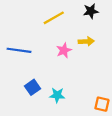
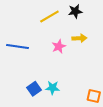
black star: (91, 11) -> (75, 11), moved
blue square: (32, 87) -> (34, 89), moved

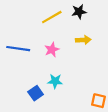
pink star: (59, 46) -> (52, 50), moved
cyan star: (53, 88) -> (55, 81), moved

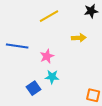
black star: (79, 12) -> (91, 11), moved
pink star: (52, 50) -> (47, 56), moved

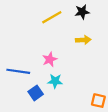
black star: (91, 11) -> (82, 12), moved
blue line: (17, 46) -> (18, 71), moved

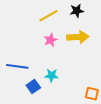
yellow arrow: (83, 40) -> (78, 37), size x1.5
pink star: (50, 59) -> (50, 40), moved

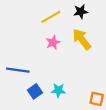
yellow arrow: (78, 37) -> (82, 39), turned -125
cyan star: (52, 75) -> (58, 90), moved

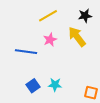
black star: (81, 12) -> (85, 16), moved
blue line: (18, 70) -> (26, 52), moved

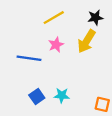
yellow arrow: (77, 37) -> (86, 41), turned -110

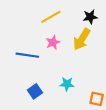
cyan star: (62, 95) -> (67, 84), moved

